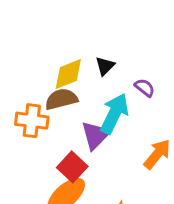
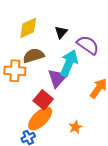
yellow diamond: (68, 74) -> (28, 28), moved
purple semicircle: (145, 88) -> (88, 45), size x1.6

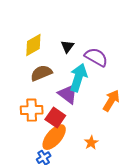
orange cross: (15, 71) -> (32, 110), moved
purple triangle: (57, 78) -> (68, 94), turned -30

